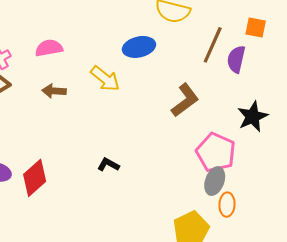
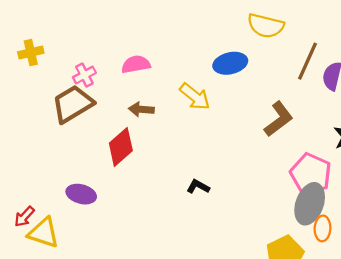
red diamond: (35, 178) -> (121, 147), moved
gray ellipse: (215, 181) -> (310, 204), size x1.4

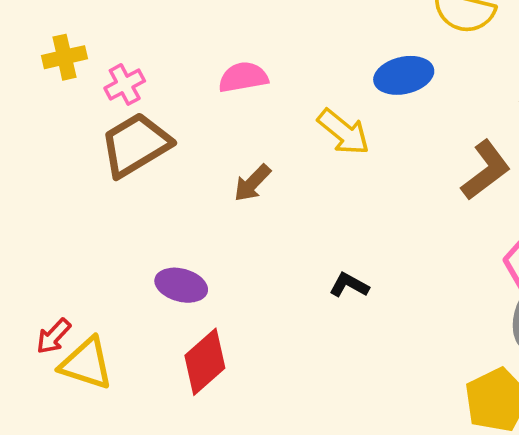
pink cross: (84, 75) -> (125, 84), moved
brown arrow: (141, 109) -> (252, 183), moved, turned -50
red diamond: (121, 147) -> (205, 362), moved
purple ellipse: (81, 194) -> (181, 285), moved

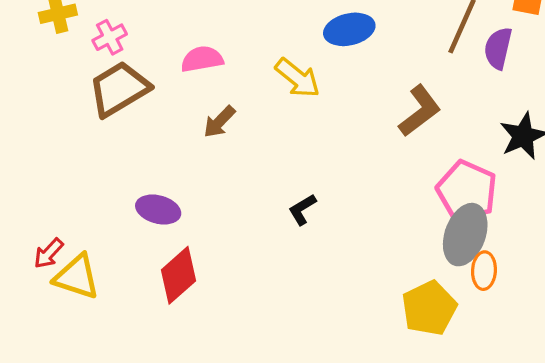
pink semicircle: (243, 77) -> (202, 59), moved
black L-shape: (349, 285) -> (302, 210), turned -60

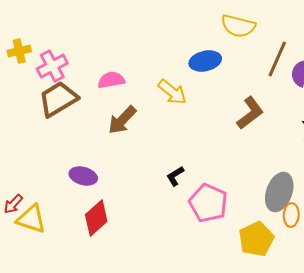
pink cross: (110, 37) -> (52, 66), size x1.4
brown arrow: (219, 122) -> (122, 120), size x1.4
pink pentagon: (467, 191) -> (208, 203), moved

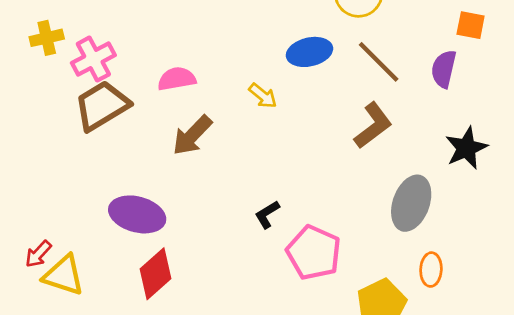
brown line: (277, 59) -> (379, 62), moved, turned -69
yellow arrow: (172, 92) -> (263, 96), size x0.7
purple ellipse: (83, 176) -> (137, 214), size x1.4
gray ellipse: (279, 192) -> (411, 203), moved

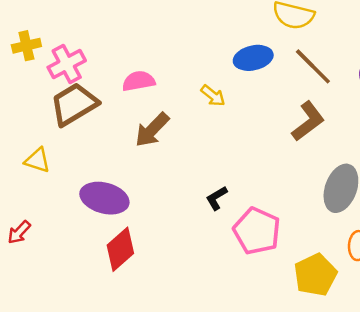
yellow triangle: (64, 275) -> (37, 160), moved, size x0.7

